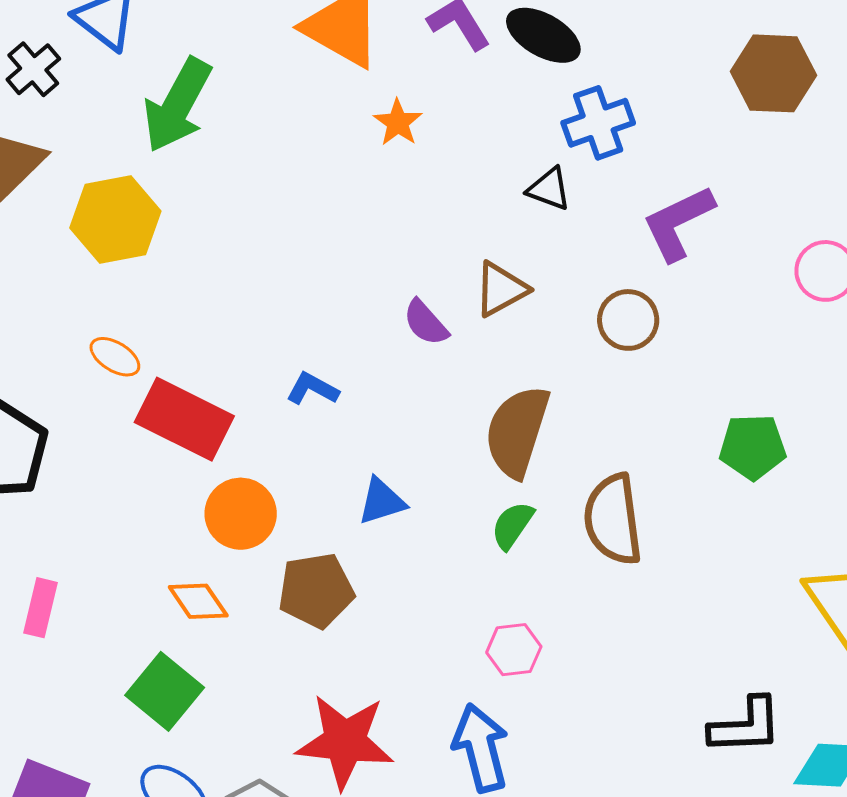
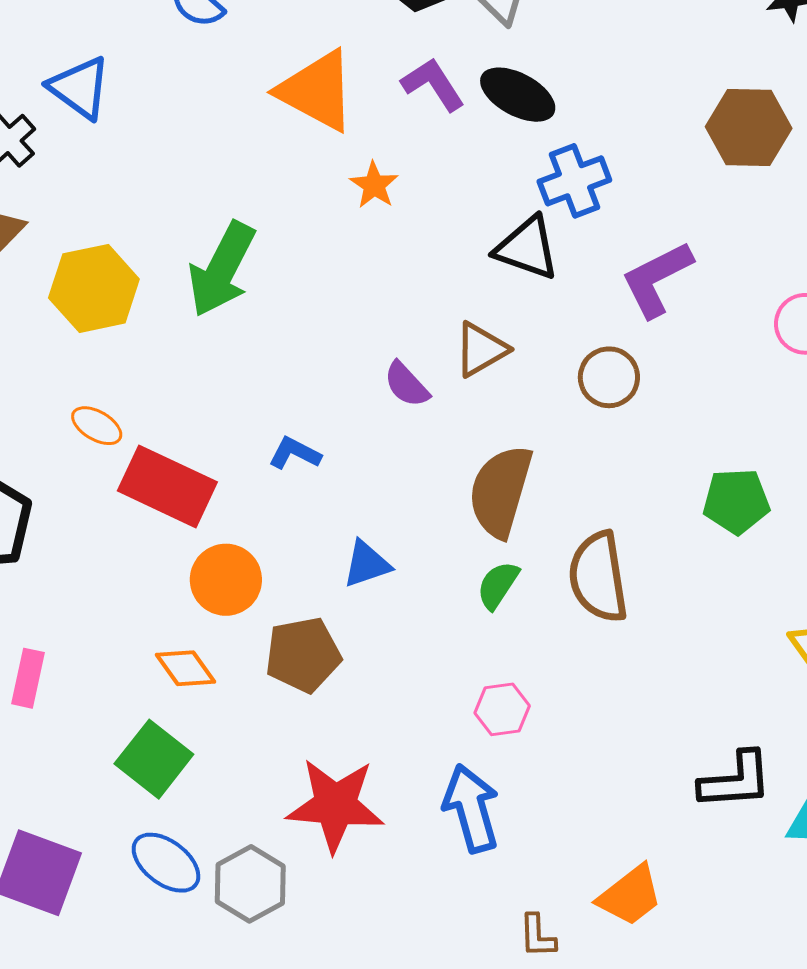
green arrow: (177, 105) -> (222, 269), moved
black triangle: (549, 189) -> (527, 248), size x1.5

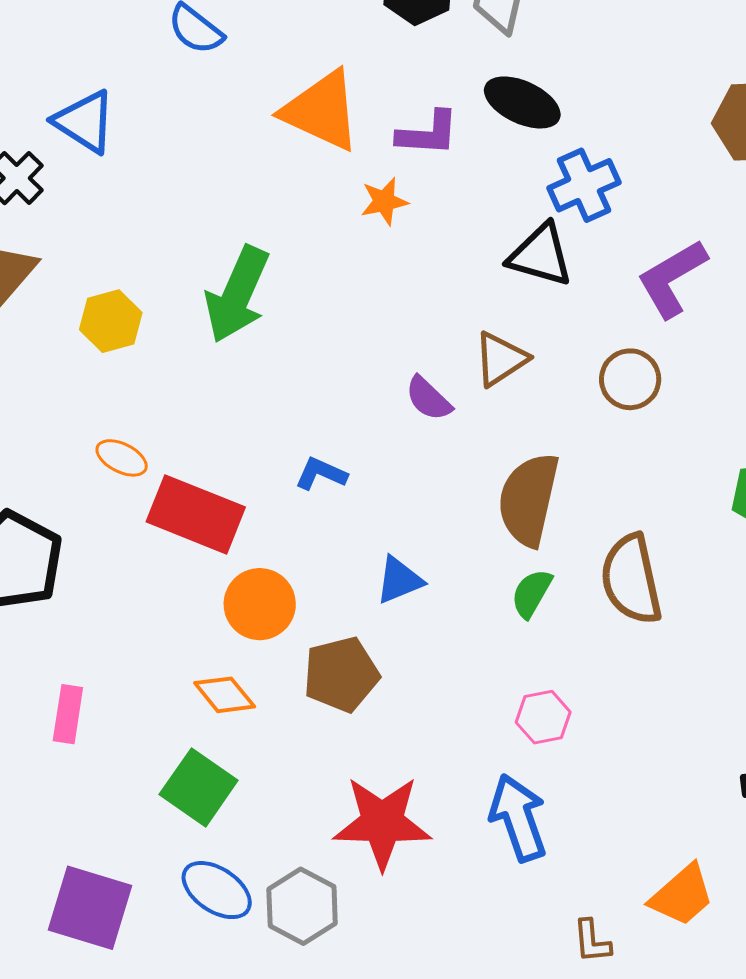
purple L-shape: (433, 84) -> (428, 133), moved, turned 130
orange star: (374, 185) -> (384, 201), turned 30
yellow hexagon: (94, 288) -> (111, 321), size x0.7

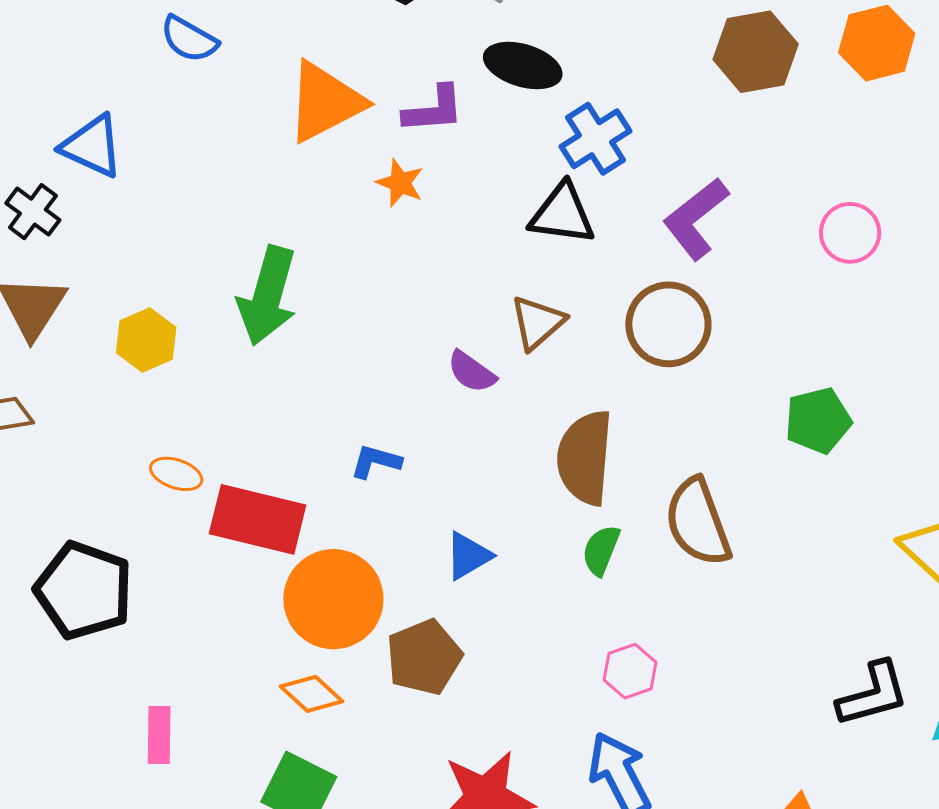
orange triangle: (321, 111) -> (325, 102), turned -44
orange star: (384, 201) -> (400, 183), turned -30
brown circle: (630, 379) -> (668, 324), size x1.4
orange circle: (260, 604) -> (333, 599), size x1.4

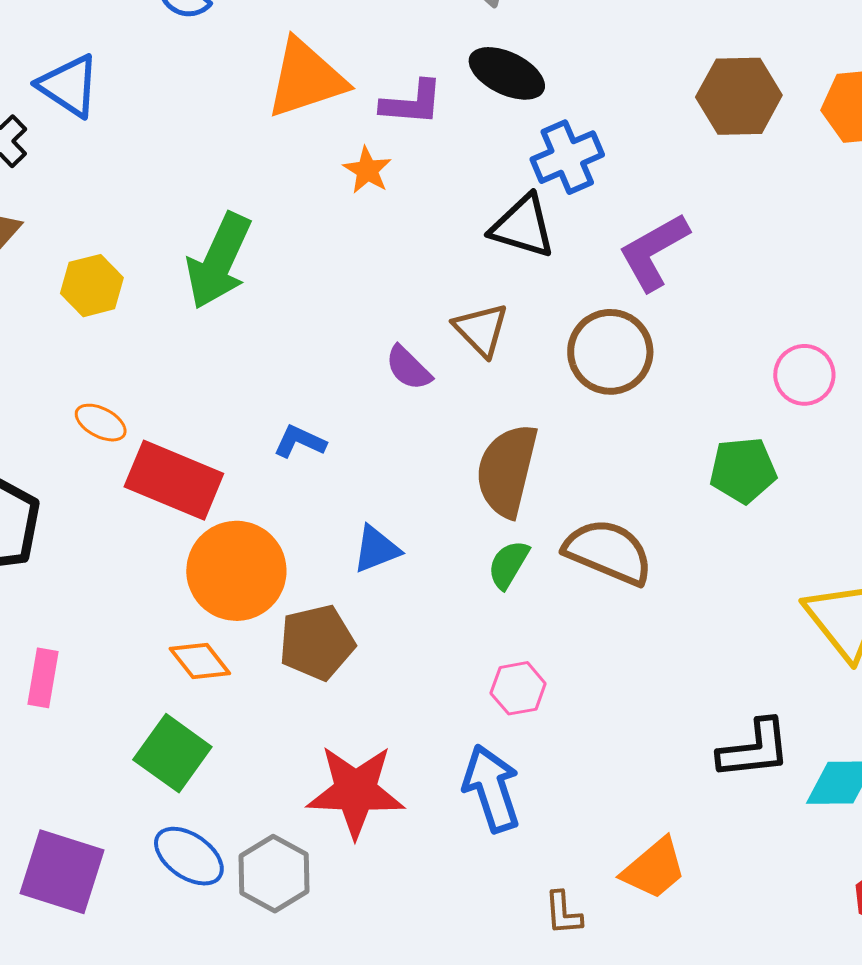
pink circle: (850, 233) -> (804, 375), moved
brown triangle: (537, 323) -> (481, 330), turned -42
brown semicircle: (698, 522) -> (608, 552), turned 124

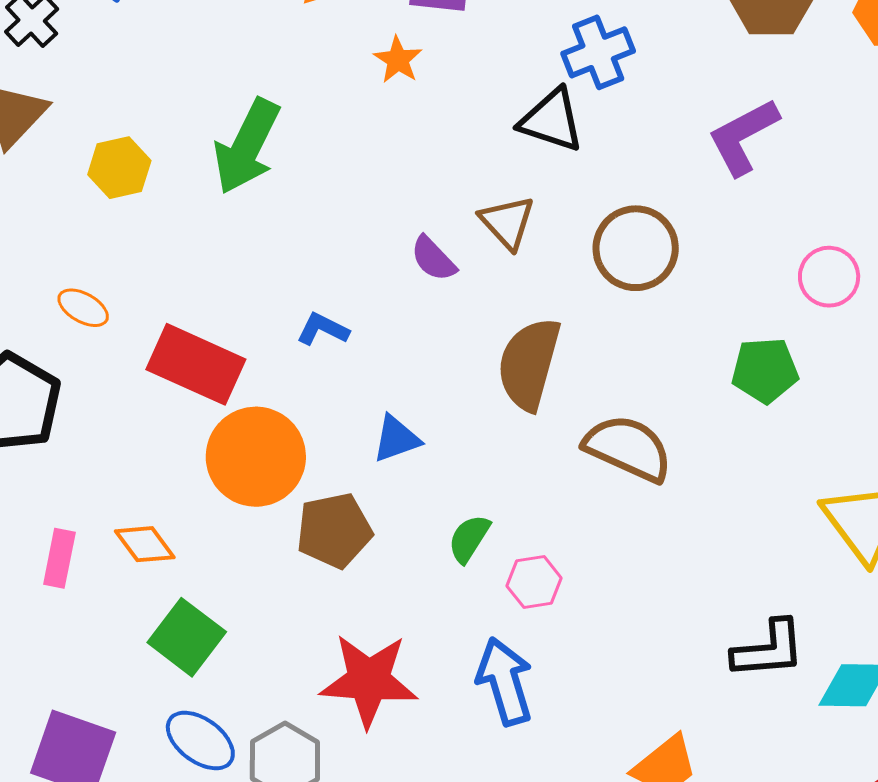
purple L-shape: (654, 252) -> (743, 137), moved
orange ellipse: (101, 423) -> (83, 308), moved
green semicircle: (508, 564) -> (469, 539), moved
orange diamond: (200, 661) -> (145, 544), moved

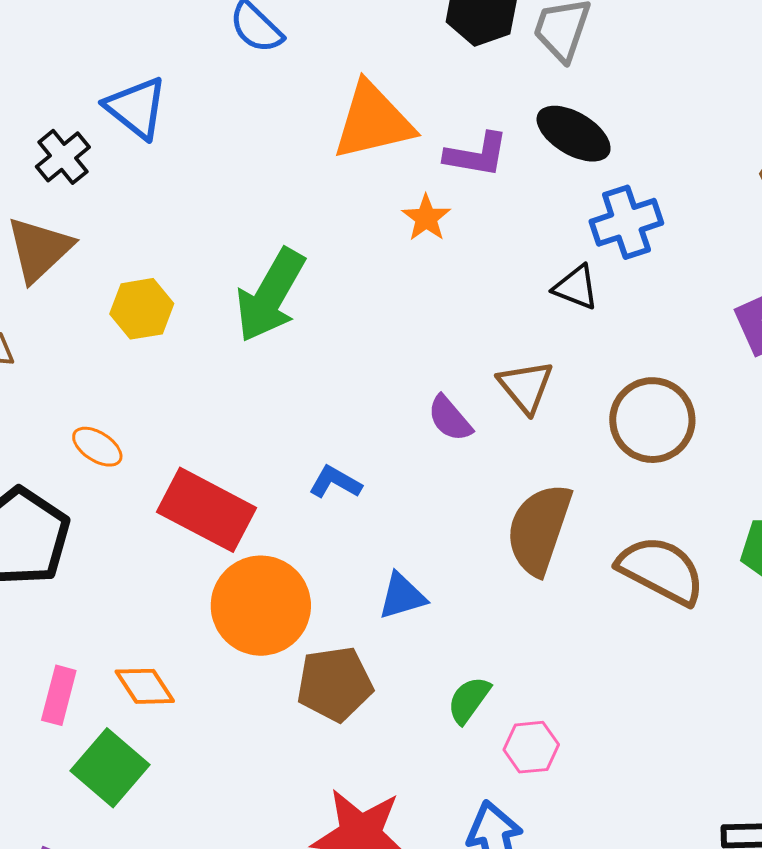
black triangle: (552, 120) -> (576, 287), size x0.7
brown semicircle: (628, 448) -> (661, 570), moved
green square: (187, 637) -> (110, 768), moved

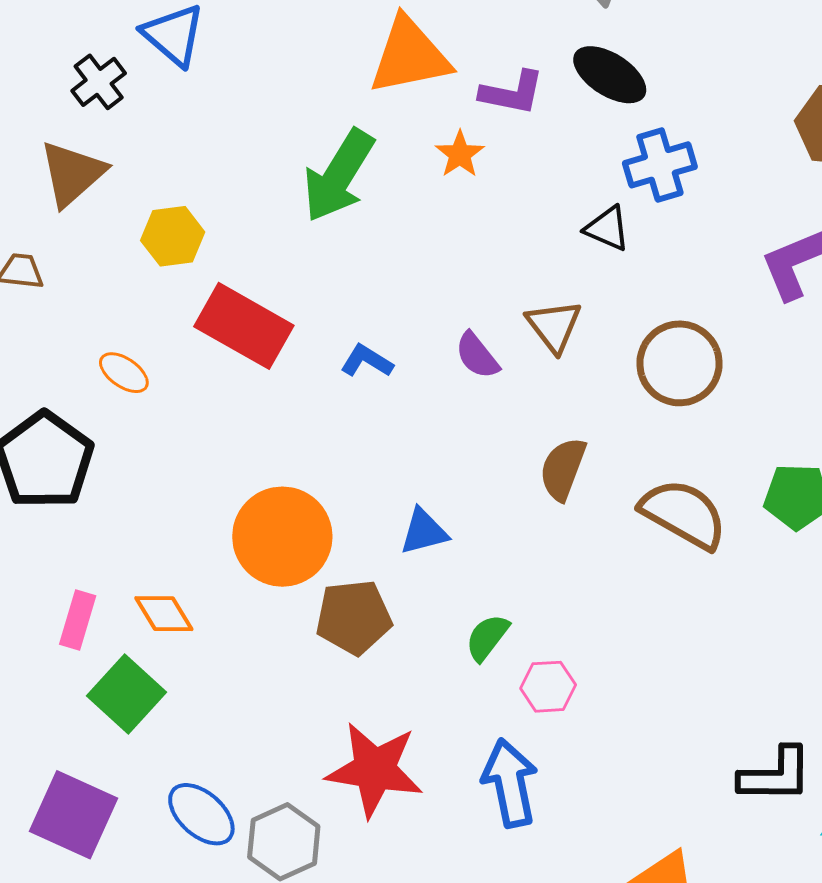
green arrow: (270, 295) -> (339, 176), moved
blue L-shape: (335, 482) -> (367, 361), moved
red rectangle: (207, 510) -> (244, 326), moved
brown semicircle: (539, 529) -> (563, 469), size x0.7

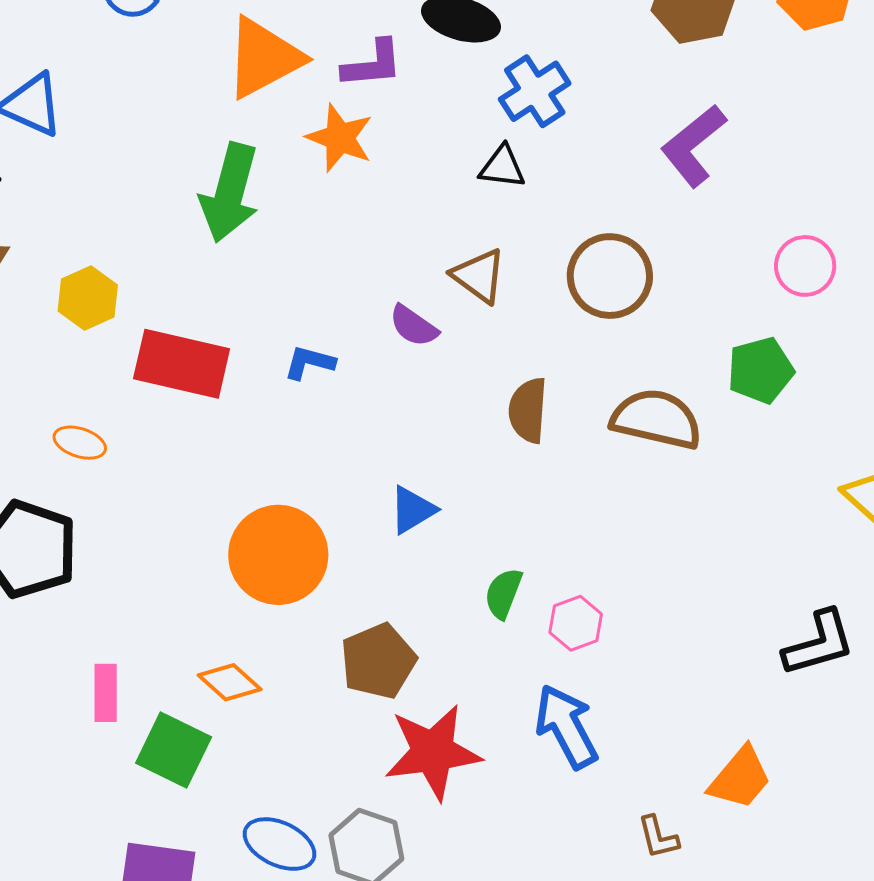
orange star: (460, 154) -> (340, 138), size x1.4
orange diamond: (164, 614) -> (230, 682), moved
brown pentagon: (354, 617) -> (378, 661), moved

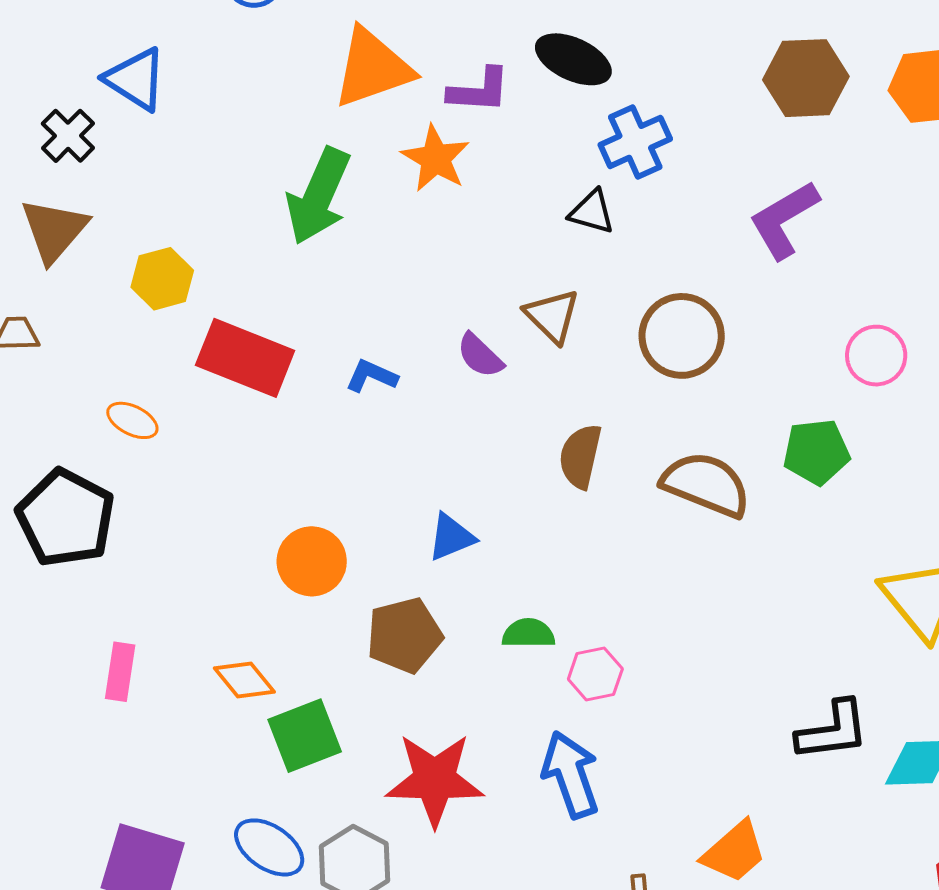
orange circle: (278, 555) -> (312, 561), size x0.7
green semicircle: (503, 593) -> (528, 633), turned 60
brown pentagon: (378, 661) -> (404, 635), moved
green square: (174, 750) -> (305, 736), moved, turned 34

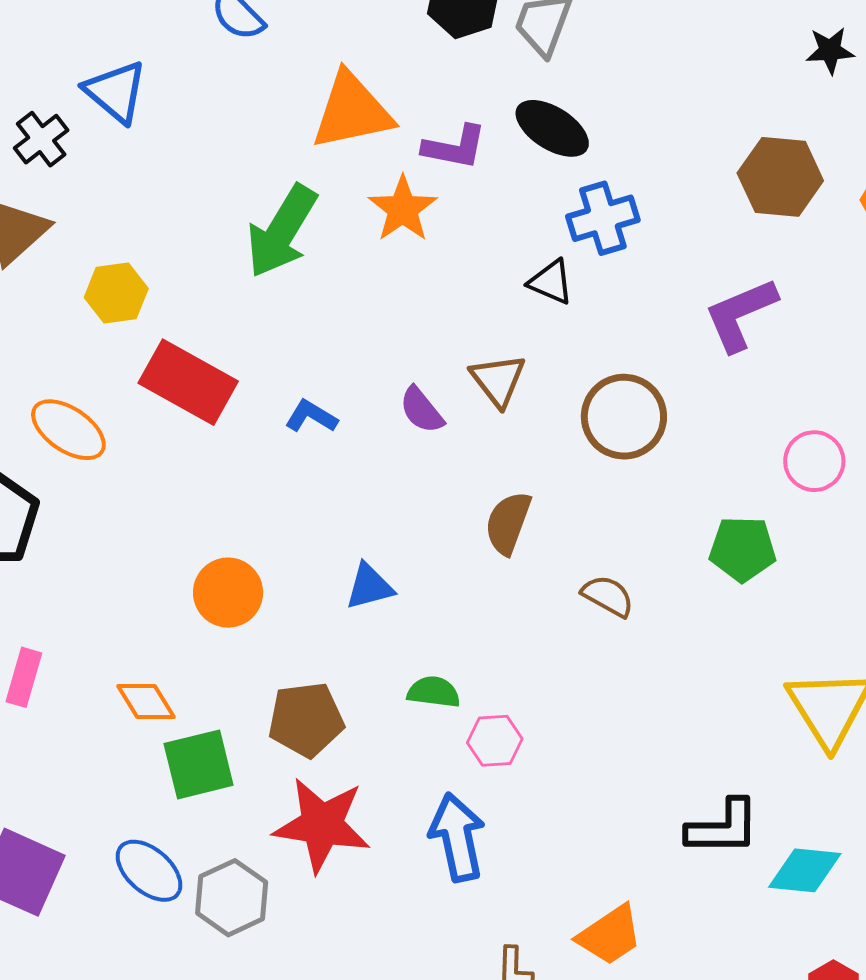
orange ellipse: (132, 420) -> (68, 430), size x1.5
brown semicircle: (706, 484) -> (608, 596), moved, size x0.6
brown pentagon: (404, 635) -> (306, 720), moved

